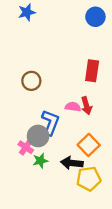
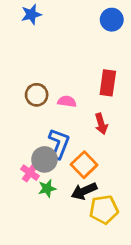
pink semicircle: (73, 107) -> (67, 101), moved
orange square: (89, 145) -> (84, 165), moved
black arrow: (72, 163) -> (84, 191), turned -30

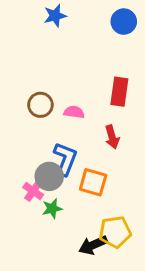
blue star: (31, 14) -> (55, 16), moved
orange square: (84, 165) -> (93, 182), turned -30
black arrow: (84, 191) -> (93, 245), moved

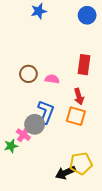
orange square: (93, 182) -> (76, 116), moved
green star: (52, 209) -> (11, 146), moved

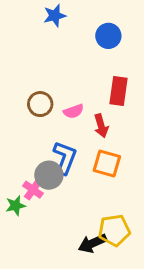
blue circle: (87, 15) -> (108, 36), moved
pink semicircle: (52, 79) -> (74, 111), turned 152
red arrow: (79, 97) -> (101, 126), moved

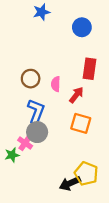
pink semicircle: (74, 111) -> (56, 84), turned 112
red arrow: (101, 126) -> (76, 95), turned -126
blue L-shape: (65, 158) -> (36, 111), moved
yellow pentagon: (114, 230) -> (86, 174), turned 30

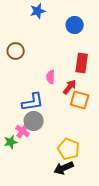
brown circle: (31, 79) -> (16, 51), moved
blue L-shape: (36, 111) -> (33, 102), turned 60
orange square: (81, 123) -> (80, 100), moved
yellow pentagon: (86, 174) -> (69, 149), moved

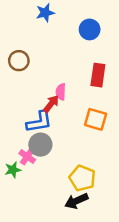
red arrow: (70, 87) -> (51, 104), moved

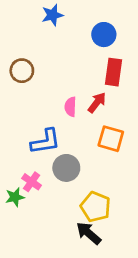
red rectangle: (98, 75) -> (114, 72), moved
red arrow: (51, 104) -> (97, 103), moved
gray circle: (40, 145) -> (66, 168), moved
black arrow: (76, 201) -> (89, 233), turned 65

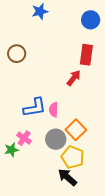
blue circle: (104, 35) -> (91, 20), moved
pink semicircle: (70, 107) -> (54, 110), moved
orange square: (111, 139) -> (76, 130), moved, turned 30
gray circle: (66, 168) -> (56, 139), moved

